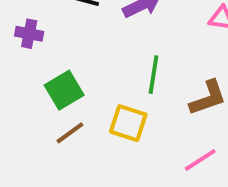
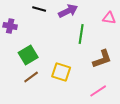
green line: (154, 75) -> (81, 34), moved

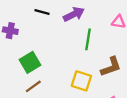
yellow square: (61, 72) -> (81, 81), moved

